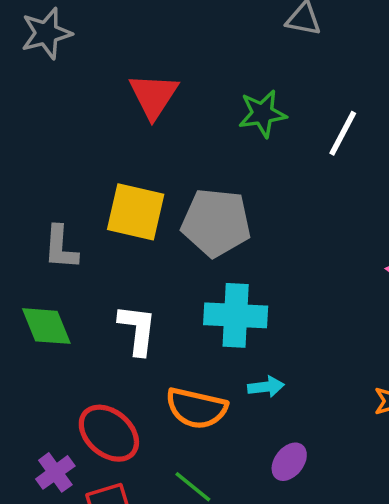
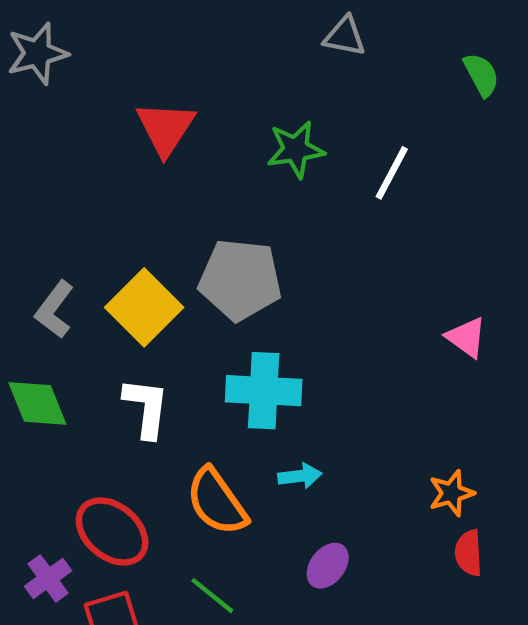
yellow square: (136, 212) -> (144, 307), moved, turned 32
gray L-shape: (61, 248) -> (54, 310), turned 33
orange semicircle: (196, 408) -> (217, 502), turned 42

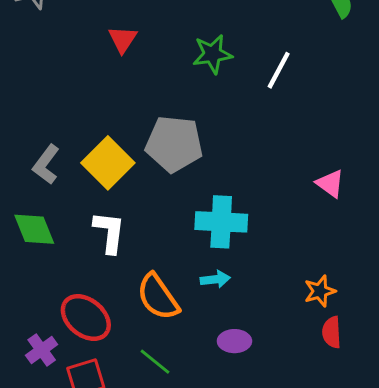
red triangle: (165, 128) -> (123, 39), size x0.7
cyan cross: (264, 391) -> (221, 222), moved
purple ellipse: (328, 566) -> (234, 341), turned 52

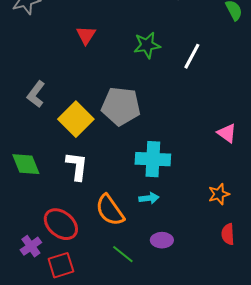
gray L-shape: (46, 164) -> (36, 94), moved
orange star: (320, 291) -> (219, 194), moved
green line: (155, 362) -> (123, 254), moved

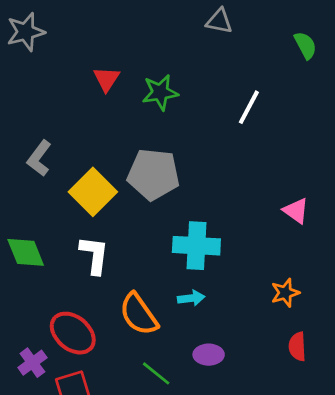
green star: (147, 45) -> (160, 92), moved

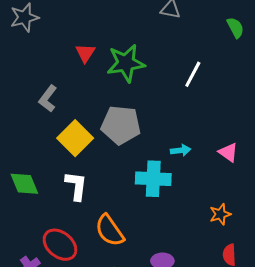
green star: (160, 92) -> (126, 63), size x1.4
gray L-shape: (39, 158) -> (48, 99), moved
cyan arrow: (191, 298) -> (181, 150), moved

